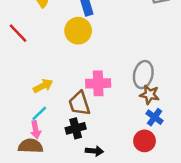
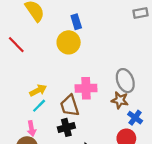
gray ellipse: (143, 75) -> (125, 81), turned -35
brown star: (150, 95) -> (120, 100), moved
cyan line: (39, 113) -> (39, 106), moved

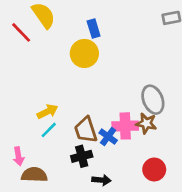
red line: (16, 45) -> (21, 32), moved
pink cross: (86, 88) -> (125, 126), moved
blue cross: (135, 118) -> (108, 137), moved
pink arrow: (31, 129) -> (18, 156), moved

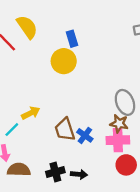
pink cross: (125, 126) -> (118, 140), moved
cyan line: (49, 130) -> (12, 130), moved
black cross: (82, 156) -> (55, 172), moved

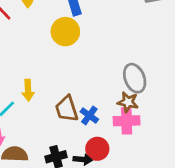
yellow arrow: (31, 113) -> (28, 90), turned 114
red circle: (126, 165) -> (97, 149), moved

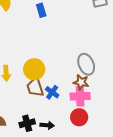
yellow circle: (65, 32) -> (34, 69), moved
red circle: (97, 149) -> (79, 117), moved

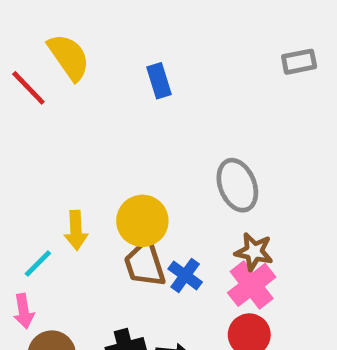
gray ellipse: (86, 64) -> (237, 185), moved
pink cross: (80, 96) -> (252, 285), turned -36

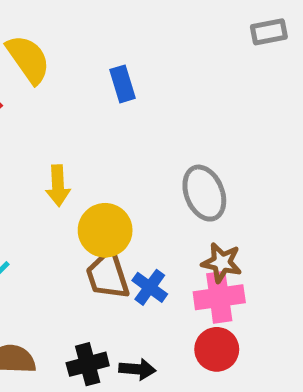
gray rectangle: (299, 62) -> (269, 32), moved
yellow arrow: (76, 230) -> (58, 186), moved
pink cross: (252, 285) -> (219, 297), turned 30

